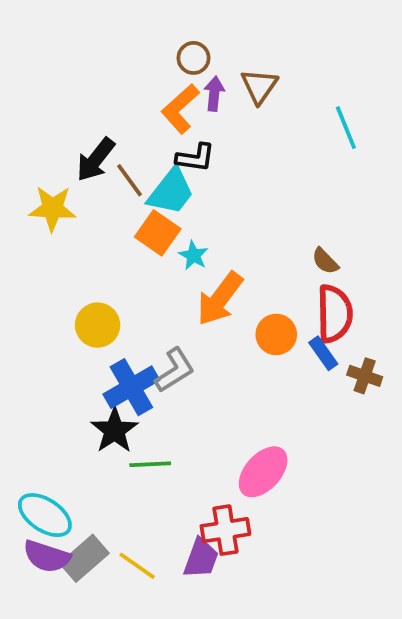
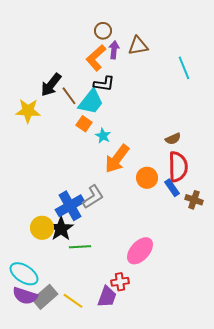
brown triangle: (259, 86) -> (138, 46), turned 45
orange square: (158, 233) -> (84, 124), size x0.7
brown semicircle: (325, 261) -> (173, 139), turned -70
yellow circle: (98, 325) -> (42, 228), moved
red cross: (225, 530) -> (120, 282), size x0.7

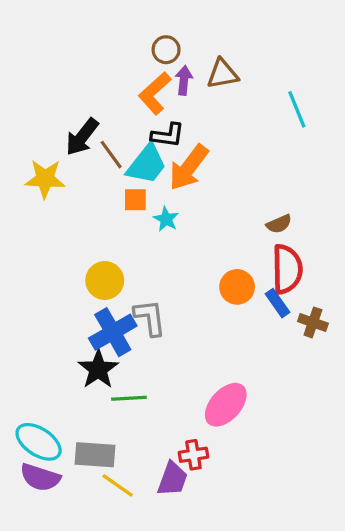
orange square: (84, 124) -> (135, 200), turned -35
orange arrow: (117, 159) -> (189, 167), moved
gray L-shape: (93, 197) -> (150, 318), turned -65
yellow circle: (42, 228) -> (105, 280), moved
gray rectangle: (45, 297) -> (95, 455), moved, turned 45

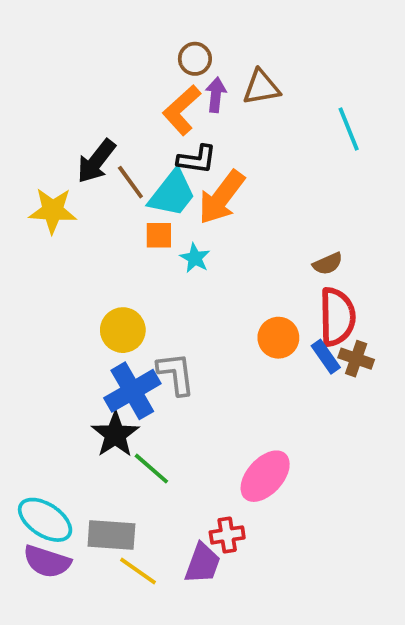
brown cross: (313, 322) -> (356, 359), moved
green line: (129, 398) -> (151, 469), turned 44

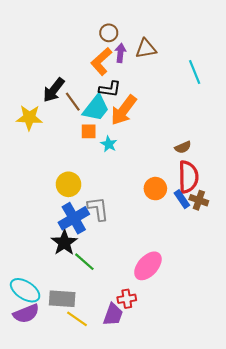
purple semicircle: (47, 562) -> (26, 314), turned -40

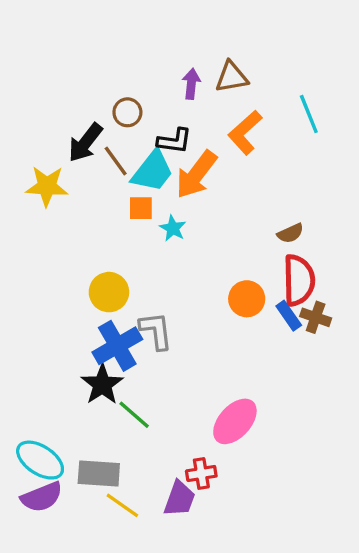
brown circle: (109, 33) -> (127, 112), moved
orange L-shape: (101, 61) -> (245, 132), moved

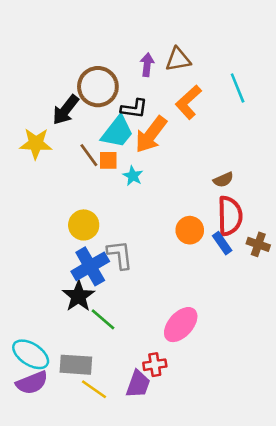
brown circle: (127, 112) -> (98, 87), size x1.8
brown line: (116, 161) -> (89, 155), moved
brown cross: (316, 317) -> (258, 244), moved

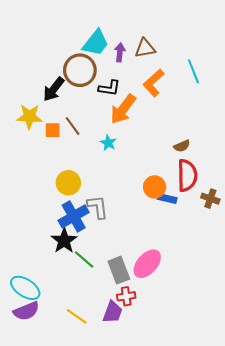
cyan trapezoid: (117, 132) -> (96, 43), moved
orange square: (108, 160) -> (53, 130), moved
blue rectangle: (222, 243) -> (167, 199), moved, turned -42
gray rectangle: (76, 365) -> (119, 270), moved, turned 65

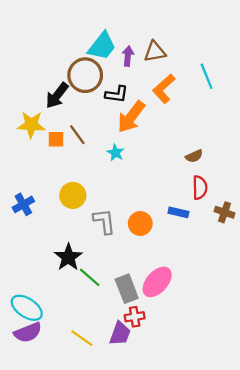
red semicircle: (187, 175) -> (200, 188), size x0.7
orange circle: (155, 187) -> (140, 224), moved
blue cross: (74, 216) -> (23, 204), moved, size x0.7

